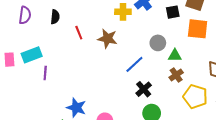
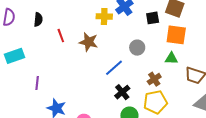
green triangle: (175, 55) -> (171, 58), moved
purple line: (45, 73) -> (37, 83), moved
yellow pentagon: (195, 97) -> (155, 102), moved, turned -30

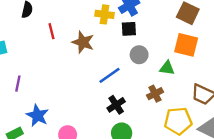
black square: (153, 18) -> (129, 29), moved
green triangle: (171, 58) -> (167, 68), moved
yellow pentagon: (155, 102) -> (178, 121), moved

